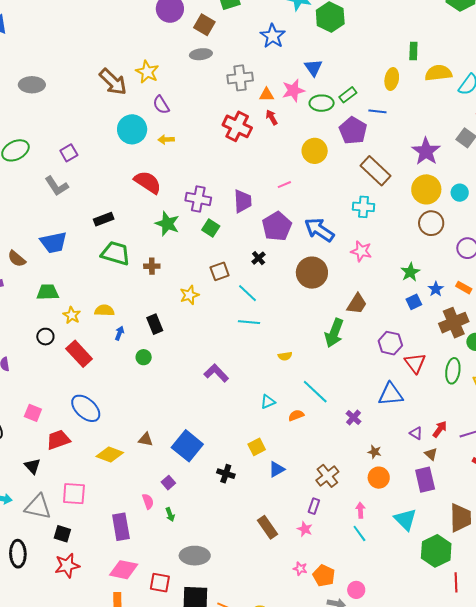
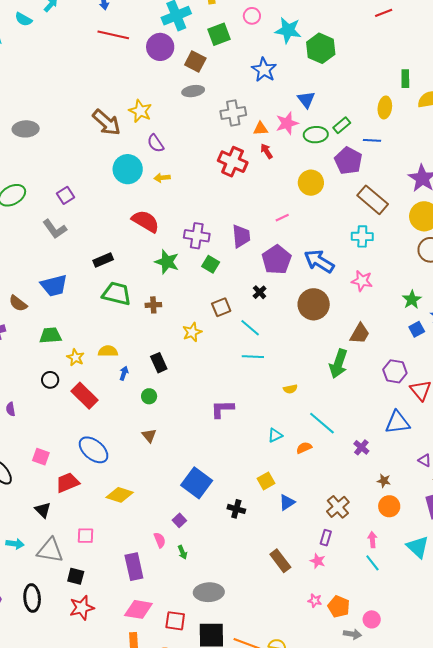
purple L-shape: (216, 373) -> (222, 409), turned -45
brown triangle: (146, 439) -> (149, 436), moved, turned 42
pink square: (74, 494) -> (85, 536), size x0.7

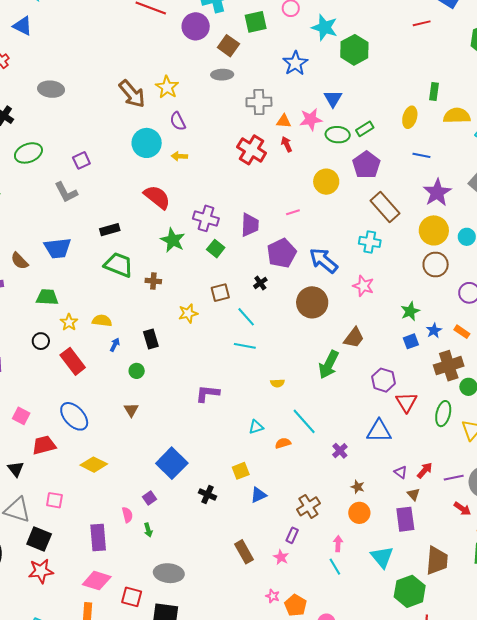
blue line: (372, 140) -> (421, 155), moved
black square: (76, 576) -> (39, 539), size x1.4

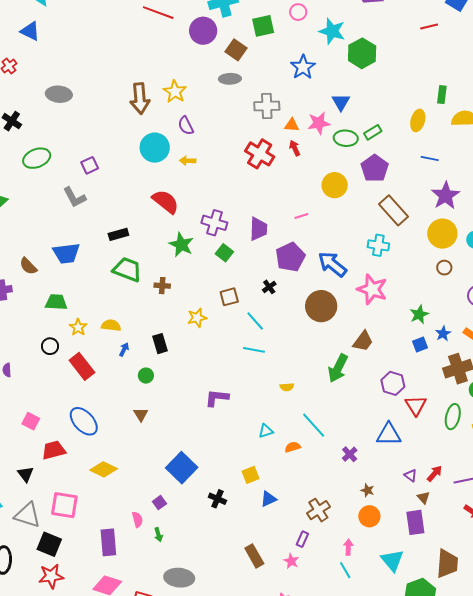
brown arrow: (132, 94) -> (140, 98), turned 36
brown circle: (436, 264) -> (444, 268), size x0.6
pink star: (363, 286) -> (372, 289), size x1.4
pink square: (54, 500) -> (64, 505), size x1.6

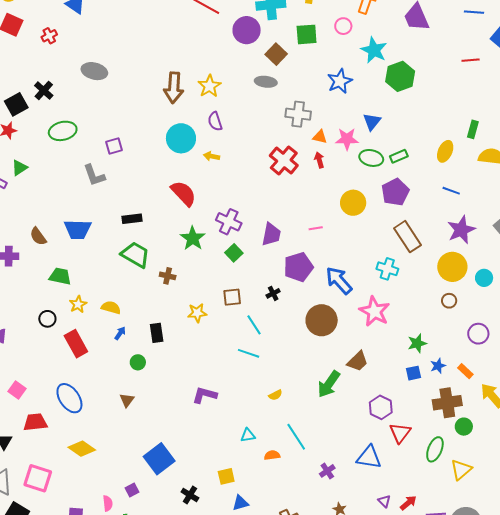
yellow semicircle: (287, 387) -> (275, 395), turned -32

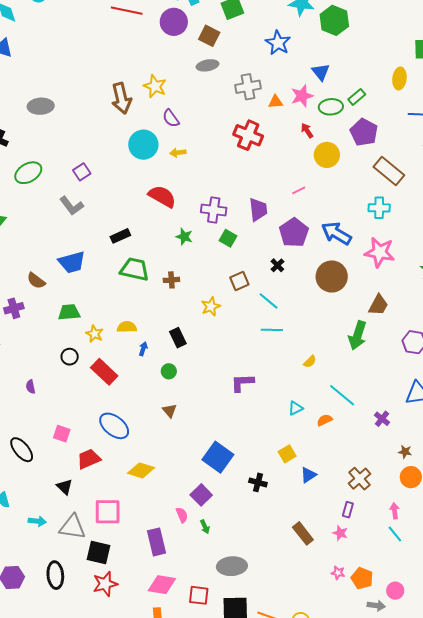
red arrow: (319, 160) -> (307, 131), moved
green star: (193, 238) -> (184, 237), size x0.7
purple square: (132, 490) -> (201, 495), size x1.5

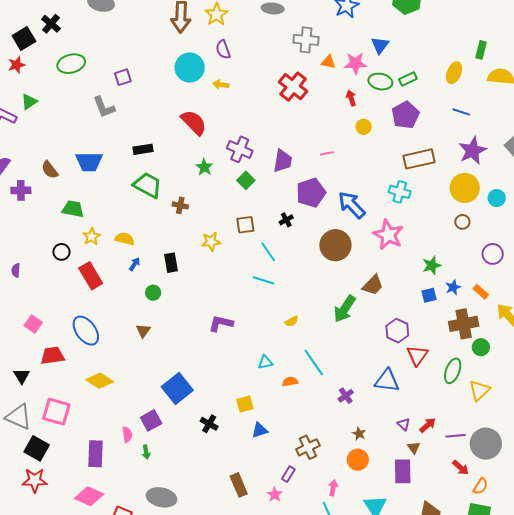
yellow circle: (327, 155) -> (364, 127), size x0.6
brown rectangle: (389, 171) -> (419, 159), turned -68

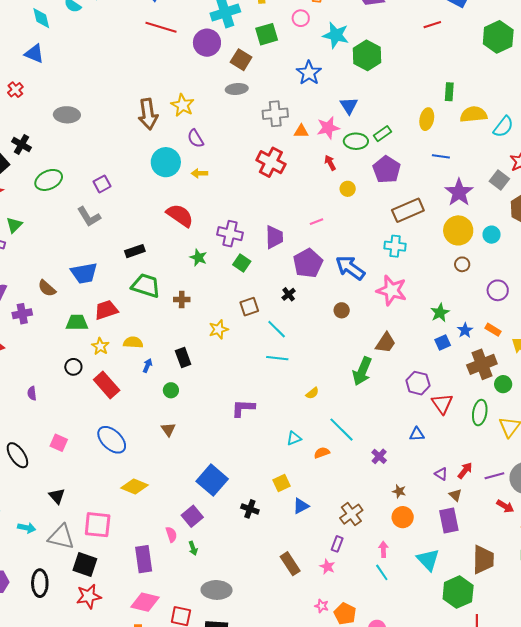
brown circle: (335, 245) -> (342, 310), size x0.5
red trapezoid: (52, 356) -> (106, 310), moved
blue triangle: (387, 381) -> (417, 434), size x0.6

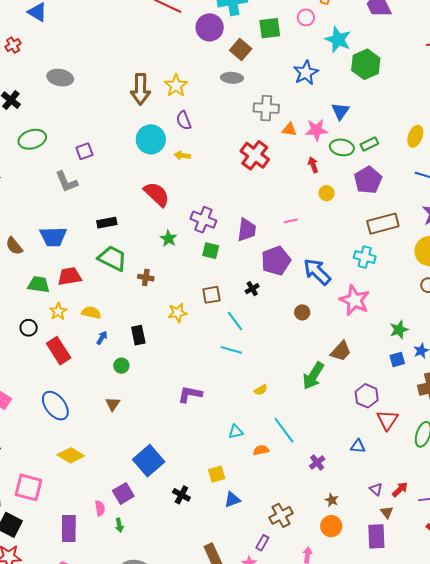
green square: (242, 263) -> (211, 251), turned -30

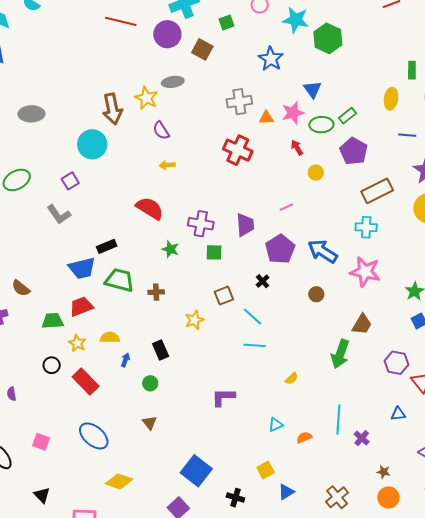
green square: (270, 28) -> (226, 23), size x0.7
gray ellipse: (232, 78) -> (173, 82), moved
cyan circle: (151, 139) -> (92, 144), moved
blue trapezoid: (53, 237) -> (82, 268), moved
cyan line: (284, 430) -> (338, 420), moved, turned 52

